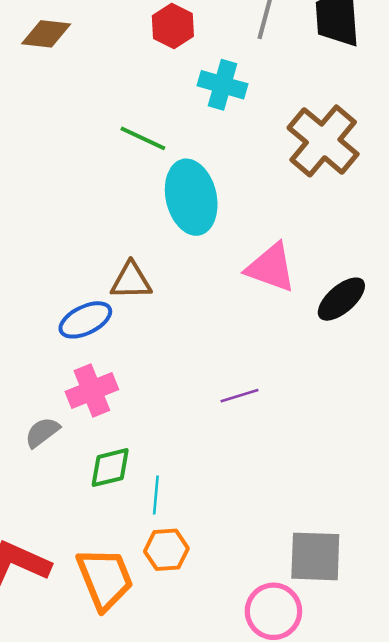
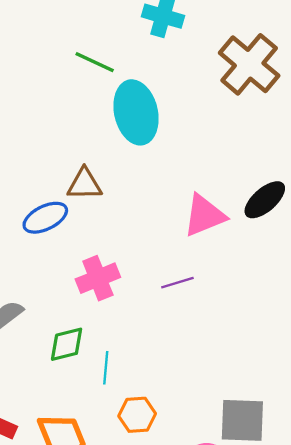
pink triangle: (271, 268) -> (204, 215), moved, turned -42
pink cross: (92, 390) -> (98, 278), moved
orange hexagon: (166, 550) -> (137, 415), moved

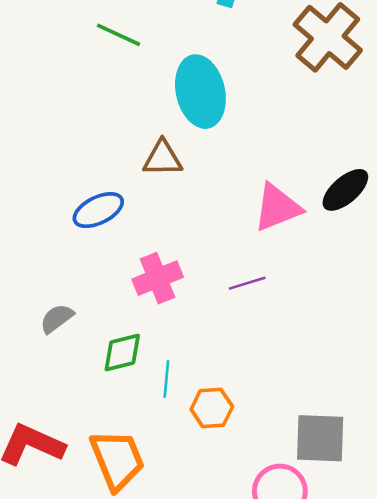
green line: (95, 62) -> (118, 35), moved
brown triangle: (84, 184) -> (163, 158), moved
orange hexagon: (137, 415) -> (212, 408), moved

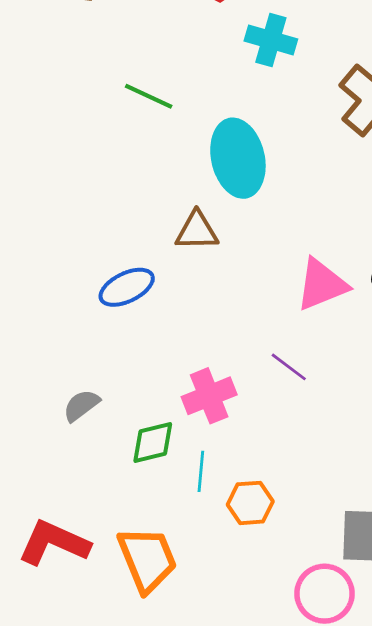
pink cross: (158, 278) -> (209, 396), moved
purple line: (247, 283) -> (289, 367), turned 54

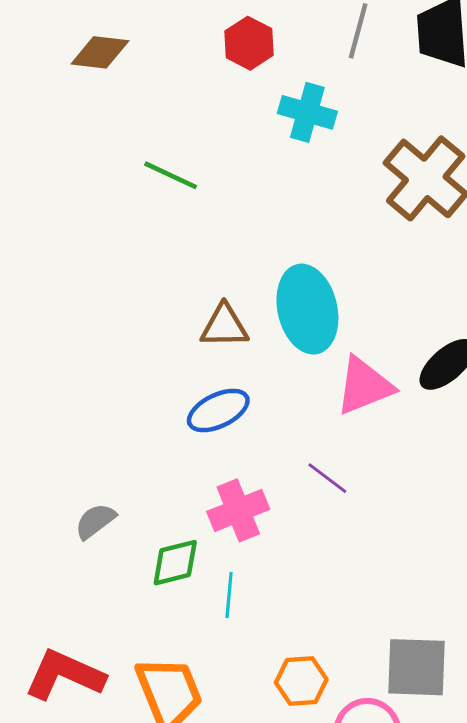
cyan ellipse: (238, 158) -> (307, 309), moved
blue ellipse: (127, 287) -> (218, 410), moved
orange hexagon: (250, 503) -> (301, 681), moved

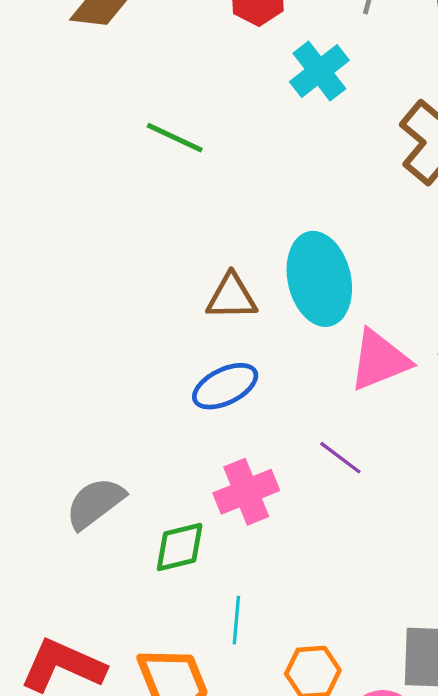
cyan cross: (307, 112) -> (319, 71), turned 36
gray semicircle: (95, 521) -> (95, 503), size x1.4
cyan line: (229, 595) -> (236, 620), moved

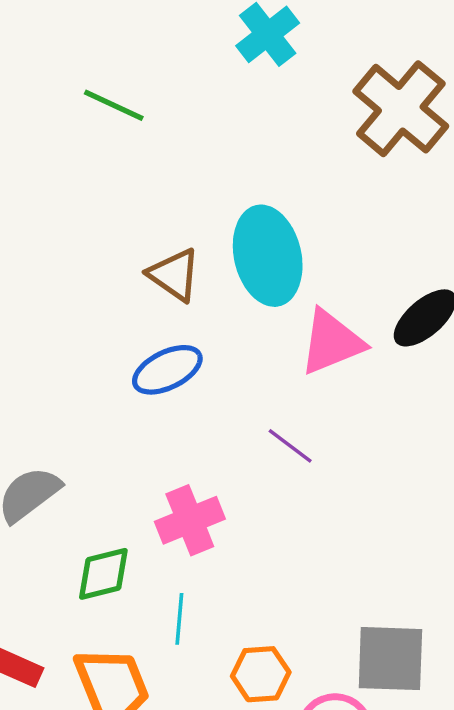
brown triangle: (232, 297) -> (174, 275), turned 36
pink cross: (246, 492) -> (190, 520), moved
green diamond: (180, 547) -> (103, 574), moved

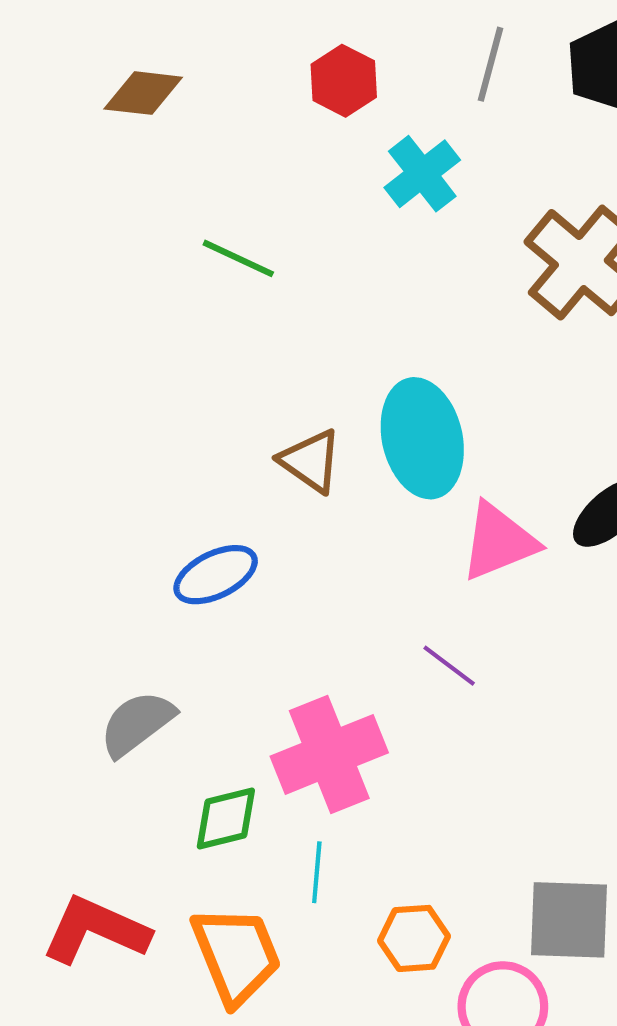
blue ellipse: (167, 370) -> (216, 575), moved
pink cross: (190, 520) -> (329, 754), size x1.4

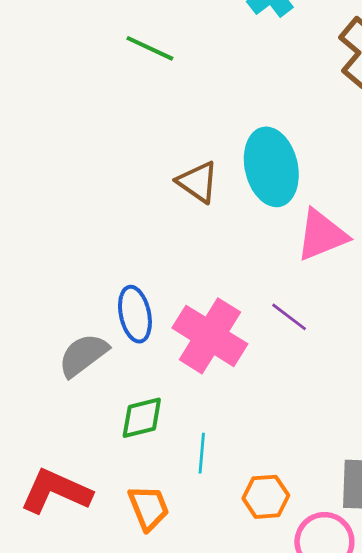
blue ellipse: (216, 575) -> (135, 314), moved, turned -76
pink cross: (329, 754) -> (210, 336), moved, turned -36
orange trapezoid: (236, 955) -> (149, 508), size x0.7

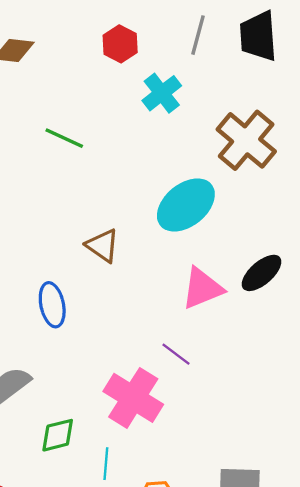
cyan ellipse: (271, 167) -> (186, 205), moved, turned 64
blue ellipse: (135, 314) -> (52, 305), moved
pink cross: (210, 336) -> (133, 398), moved

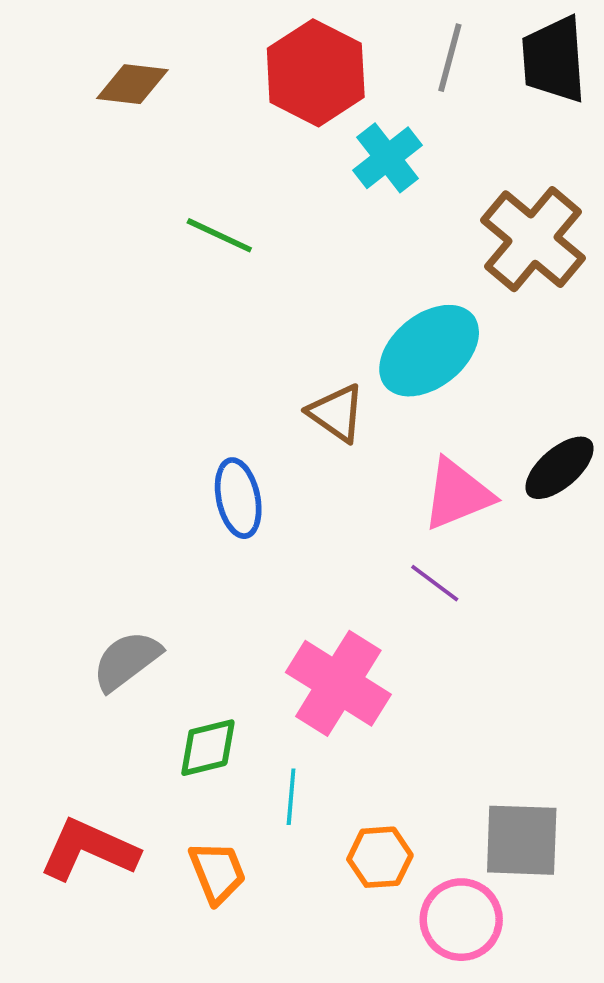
red hexagon: (120, 44) -> (316, 73), size x1.6
brown triangle: (103, 246) -> (336, 413), moved
blue ellipse: (52, 305) -> (238, 498), moved
purple line: (176, 354) -> (435, 583), moved

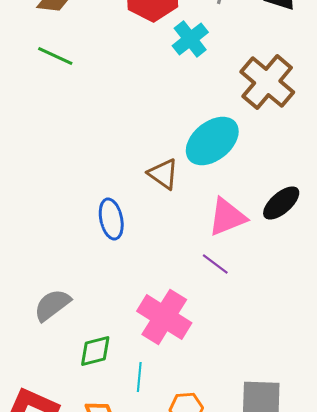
green line: (219, 235) -> (55, 56), moved

